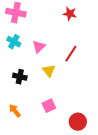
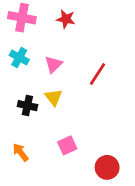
red star: (70, 14) -> (66, 19), moved
yellow triangle: (49, 71) -> (54, 97), moved

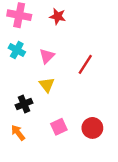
black cross: (27, 106) -> (24, 104), moved, turned -35
red circle: (107, 167) -> (92, 128), moved

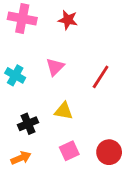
cyan cross: (17, 50) -> (15, 75), moved
yellow triangle: (47, 85) -> (64, 111), moved, turned -42
orange arrow: (18, 133) -> (21, 158), turned 105

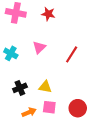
yellow triangle: (64, 111) -> (45, 87), moved
pink square: (69, 151) -> (49, 107), turned 32
orange arrow: (21, 158) -> (29, 112), moved

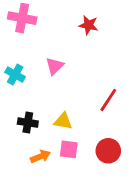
red star: (48, 14) -> (89, 25), moved
red line: (72, 54) -> (108, 100), moved
black cross: (20, 88) -> (28, 123), turned 32

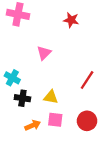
cyan cross: (15, 75) -> (12, 78), moved

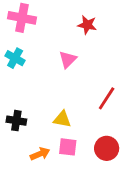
pink triangle: (44, 53) -> (68, 60), moved
cyan cross: (12, 78) -> (15, 58), moved
black cross: (22, 98) -> (16, 121), moved

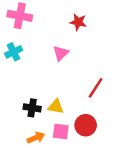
cyan cross: (15, 58) -> (14, 52), turned 35
black cross: (16, 121) -> (32, 108), moved
red circle: (107, 148) -> (86, 125), moved

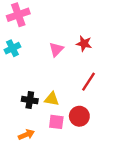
pink cross: (20, 16) -> (18, 15), turned -30
red star: (78, 22) -> (84, 44), moved
orange arrow: (36, 138) -> (26, 135), moved

